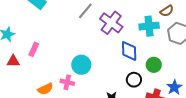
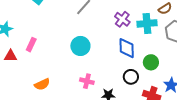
purple cross: (111, 23) -> (122, 19), moved, size x0.7
cyan circle: (81, 65) -> (80, 46), moved
pink cross: (67, 82) -> (87, 81), moved

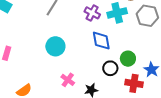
green circle: (151, 62) -> (128, 59), moved
pink cross: (87, 81) -> (68, 80), turned 32

